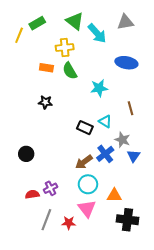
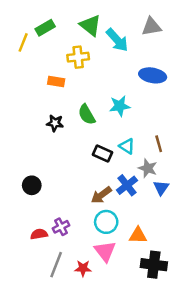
green semicircle: (70, 71) -> (87, 114), moved
brown line: (131, 108) -> (159, 144), moved

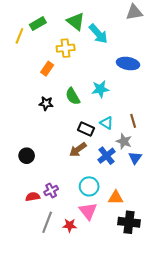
gray triangle: (151, 27) -> (134, 12), moved
orange rectangle: (56, 82) -> (47, 69), turned -64
brown arrow: (101, 195) -> (78, 150), moved

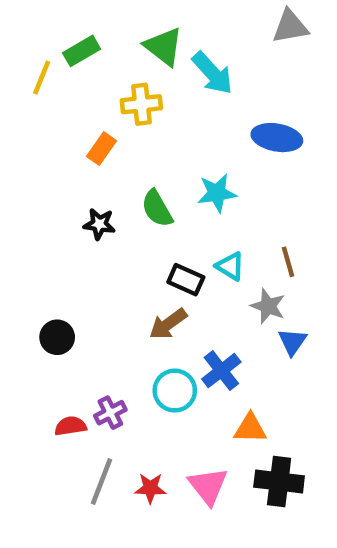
blue cross: (106, 156) -> (221, 371), moved
cyan circle: (89, 186) -> (175, 391), moved
pink triangle: (88, 211) -> (208, 486), moved

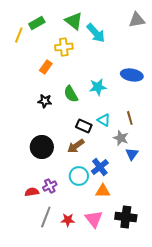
gray triangle: (290, 27) -> (137, 20), moved
blue ellipse: (277, 138) -> (132, 75), moved
black circle: (57, 337) -> (42, 147), moved, size x1.5
orange triangle: (250, 428) -> (103, 191), moved

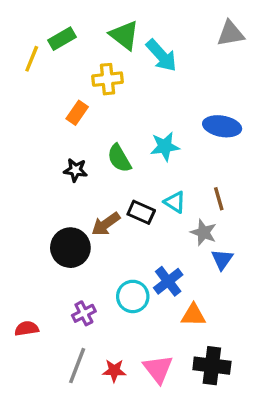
brown arrow: (76, 146) -> (106, 224), moved
orange triangle: (103, 191) -> (193, 315), moved
red semicircle: (32, 192) -> (27, 328), moved

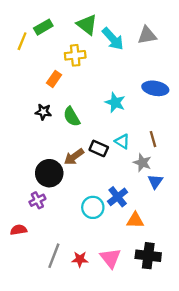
gray triangle: (230, 34) -> (147, 35), moved
cyan star: (165, 146) -> (115, 102), turned 30
green semicircle: (119, 158) -> (72, 117), moved
black star: (75, 170) -> (43, 112), moved
purple cross: (84, 313) -> (37, 200), moved

